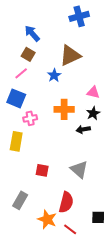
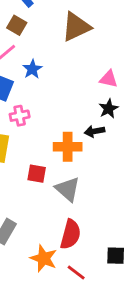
blue star: (54, 75) -> (32, 69), moved
orange cross: (64, 109) -> (68, 147), moved
gray triangle: (79, 169) -> (68, 189), moved
red square: (42, 170) -> (37, 174), moved

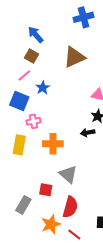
orange cross: (68, 147) -> (53, 144), moved
red square: (37, 174) -> (46, 190), moved
orange star: (44, 258) -> (51, 224), turned 30

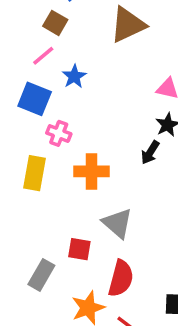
pink cross: (34, 121) -> (59, 133), turned 32
black arrow: (88, 133) -> (150, 152), turned -48

